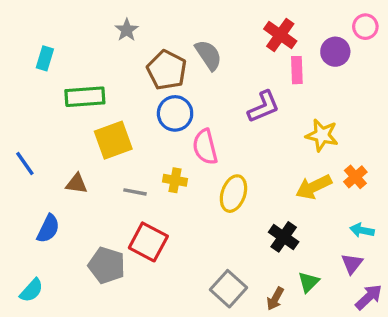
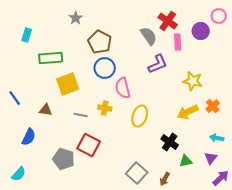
gray semicircle: (208, 55) -> (149, 36), moved
green triangle: (309, 282) -> (186, 161), moved, turned 32

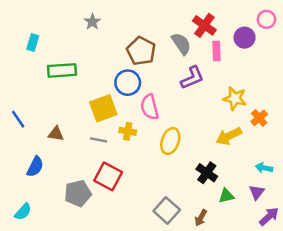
brown pentagon: (100, 42) -> (141, 51), moved
yellow square: (68, 84) -> (103, 108), moved
orange cross: (213, 106) -> (259, 118), moved
gray pentagon: (64, 159) -> (78, 193), turned -30

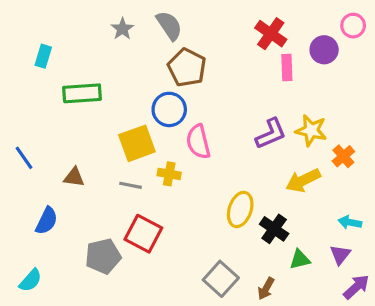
gray semicircle: (181, 44) -> (169, 26), moved
purple L-shape: (192, 78) -> (271, 134), moved
yellow ellipse: (170, 141) -> (240, 209), moved

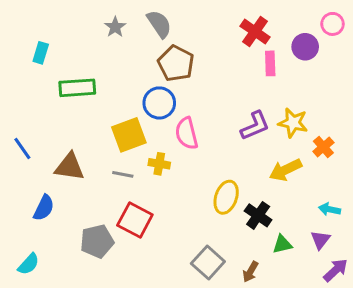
brown triangle: (74, 177) -> (70, 167), size x1.5

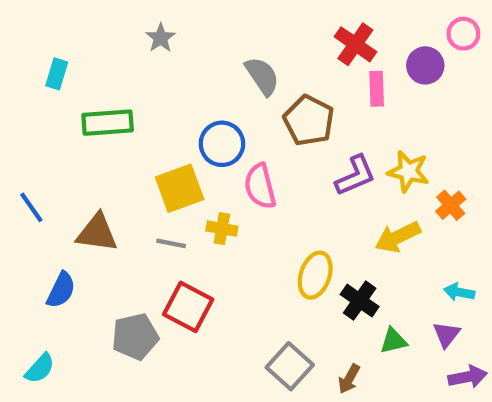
gray semicircle: (159, 24) -> (262, 76), moved
brown pentagon: (176, 63) -> (309, 121), moved
purple arrow: (336, 270) -> (468, 377), turned 32

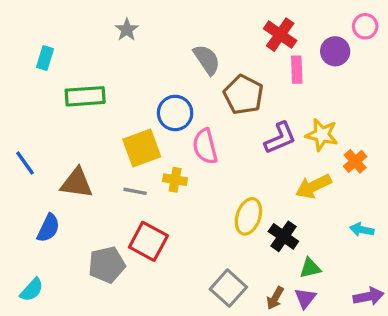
purple triangle: (446, 334) -> (305, 298), moved

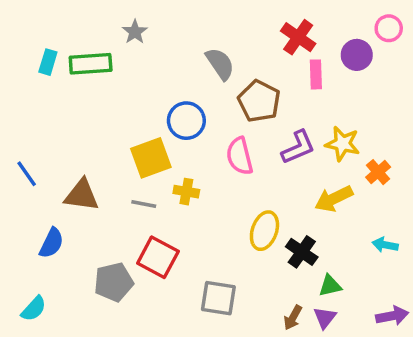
green rectangle: (85, 96) -> (91, 64), moved
pink semicircle: (205, 146) -> (240, 156), moved
gray square: (228, 288) -> (218, 298), moved, turned -33

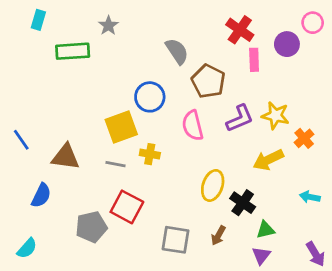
cyan rectangle: (48, 62) -> (38, 20), moved
purple arrow: (392, 316) -> (315, 254), turned 70
brown arrow: (293, 318) -> (218, 235), moved

